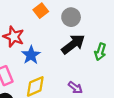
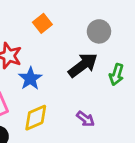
gray circle: (71, 17) -> (99, 31), moved

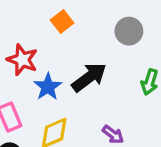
black arrow: (83, 65) -> (89, 77), moved

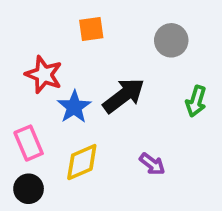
orange square: (62, 22) -> (91, 29), turned 30

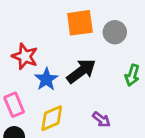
orange square: (91, 29) -> (80, 23), moved, size x1.5

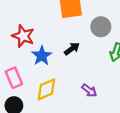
gray circle: (115, 32) -> (101, 27), moved
black arrow: (81, 71) -> (72, 49), size x0.6

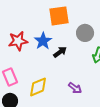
red star: (23, 36) -> (18, 41), turned -30
blue star: (42, 56) -> (43, 41), moved

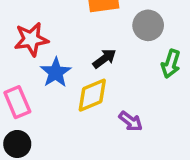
blue star: (43, 41) -> (56, 72), moved
yellow diamond: (38, 87) -> (92, 95), moved

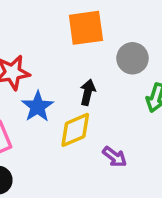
black arrow: (105, 58) -> (88, 92), turned -40

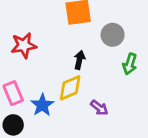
blue star: (38, 107) -> (42, 105), moved

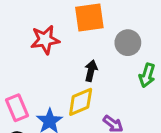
red star: (24, 45) -> (45, 40), moved

